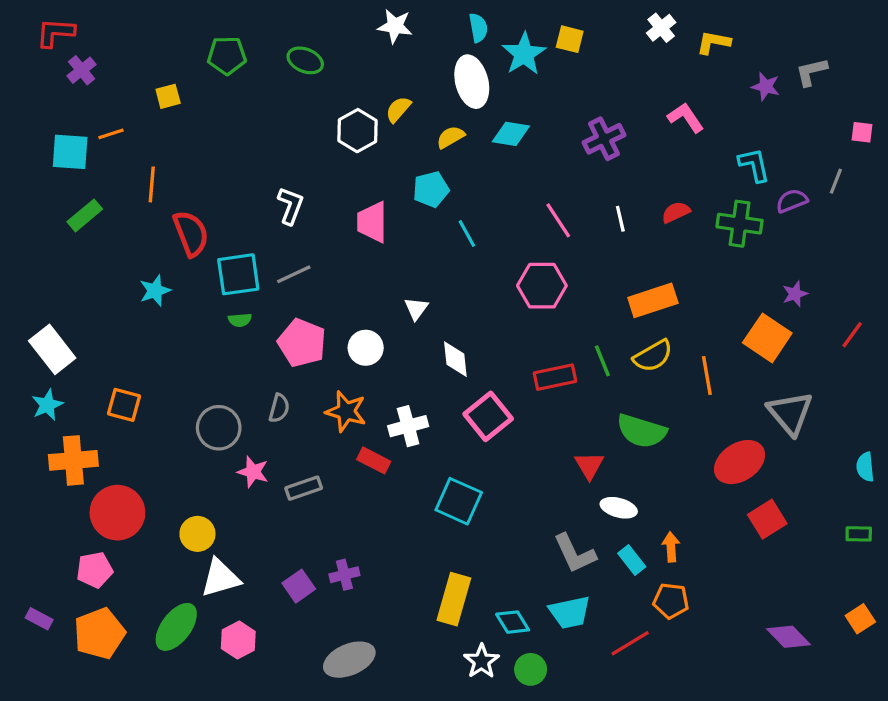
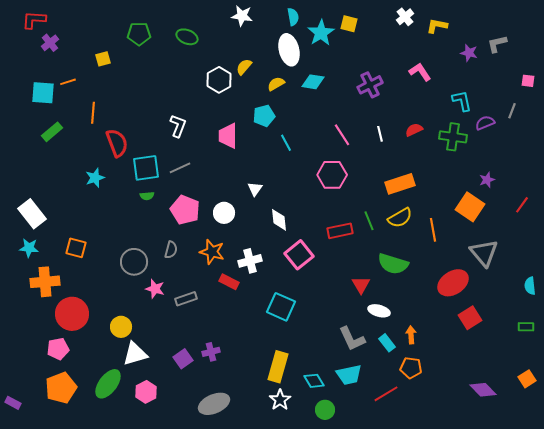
cyan star: (47, 405) -> (29, 248), turned 30
purple rectangle: (39, 619) -> (13, 403), moved
white star: (482, 661) -> (280, 400), moved

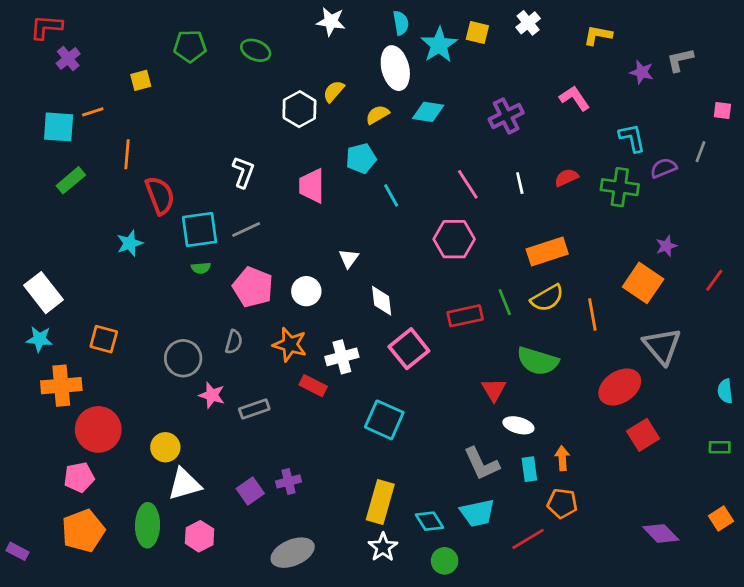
white cross: (405, 17) -> (528, 23), moved
cyan rectangle: (387, 343) -> (529, 469), turned 30
green ellipse: (108, 384) -> (148, 525), turned -36

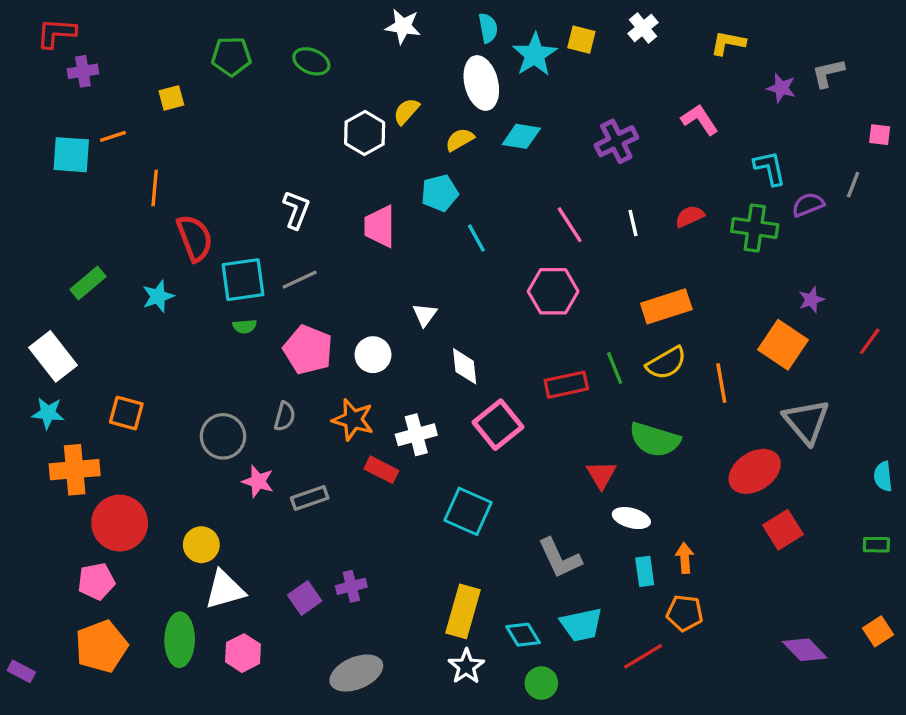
purple cross: (68, 58) -> (83, 71), turned 30
green rectangle: (71, 180) -> (88, 283), moved
gray L-shape: (482, 464) -> (560, 558), moved

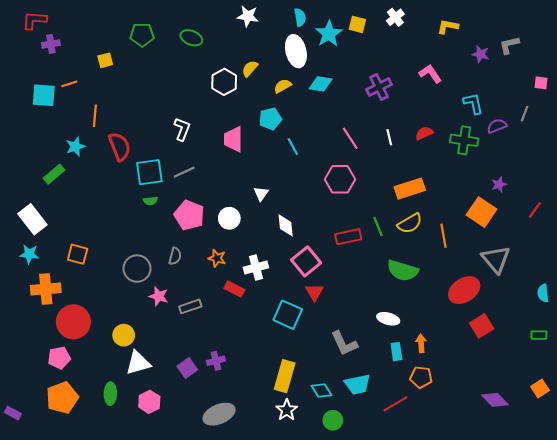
cyan star: (158, 296) -> (75, 146), moved
orange star: (353, 420) -> (217, 258), size x0.7
red triangle: (601, 475) -> (314, 292), moved
green ellipse: (180, 640) -> (110, 394), size x0.7

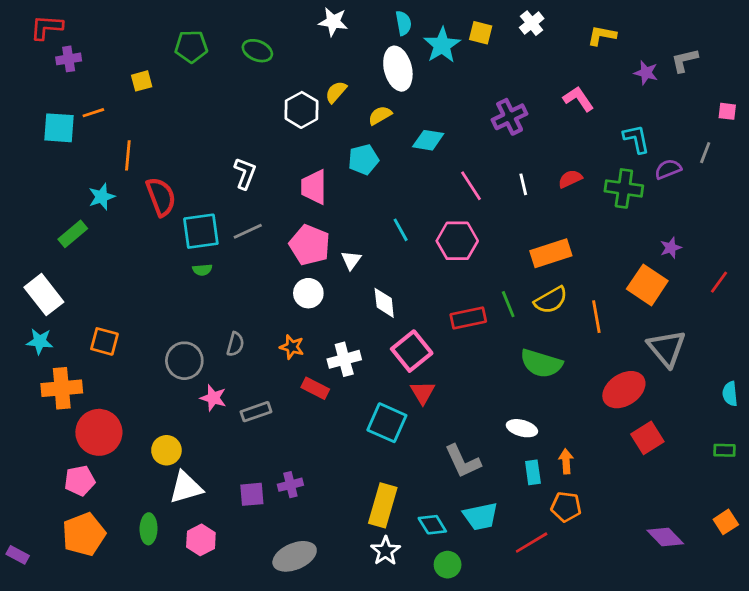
cyan diamond: (321, 84) -> (428, 140), moved
cyan line: (293, 146) -> (401, 230), moved
pink pentagon: (189, 215) -> (310, 245), moved
purple square: (187, 368) -> (252, 494), turned 30

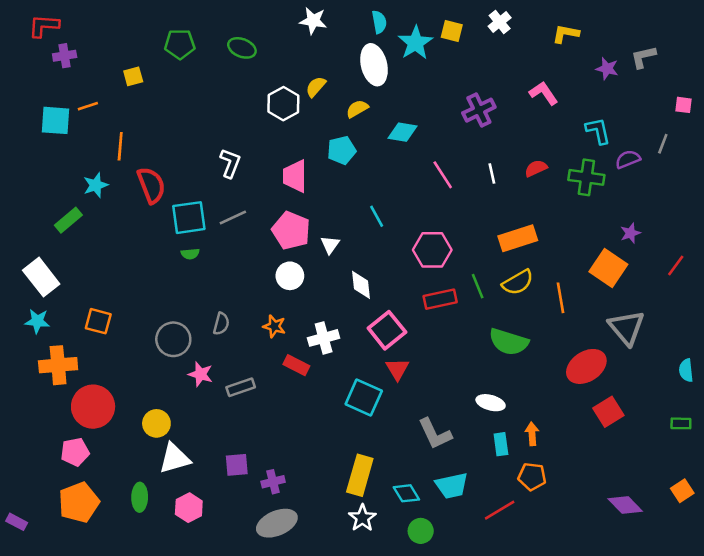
pink hexagon: (457, 241) -> (432, 250), moved
purple cross: (290, 485) -> (273, 482), moved

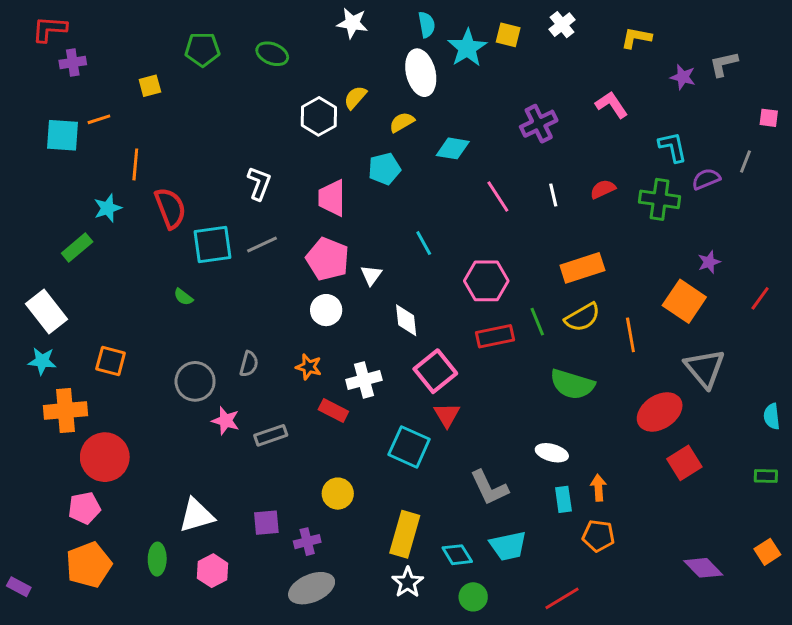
green semicircle: (190, 254) -> (183, 297), moved, turned 42
yellow circle: (156, 423) -> (338, 494), moved
red line: (500, 510) -> (562, 598), moved

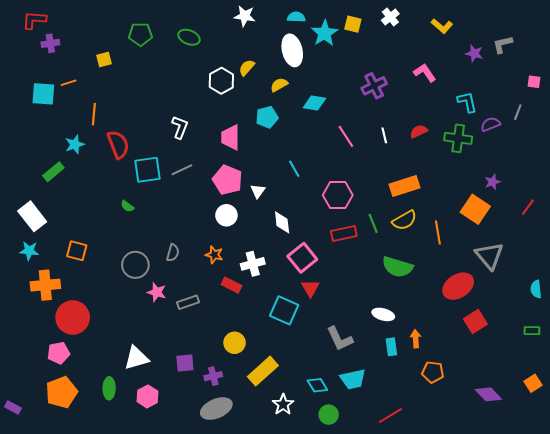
cyan semicircle: (427, 25) -> (296, 17), turned -78
yellow L-shape: (636, 38) -> (442, 26), turned -150
yellow rectangle: (405, 534) -> (263, 371), moved, turned 32
orange pentagon: (598, 536) -> (433, 372), moved

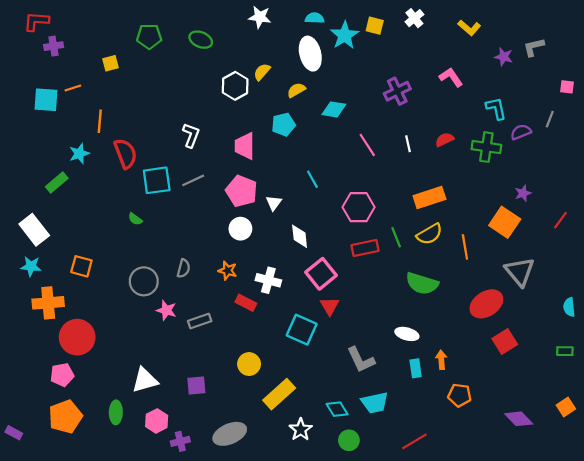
white cross: (253, 264) -> (268, 280), turned 30
purple cross: (213, 376) -> (180, 441), moved

